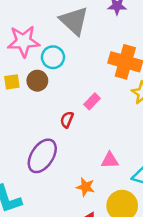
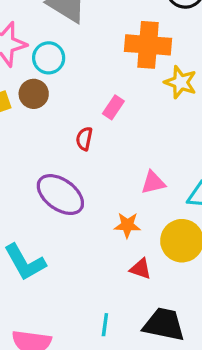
purple ellipse: (42, 156) -> (60, 195), turned -76

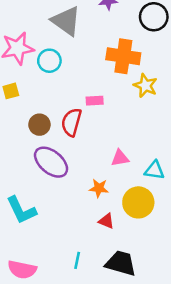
brown circle: (34, 94) -> (39, 125), moved
pink rectangle: (113, 107) -> (95, 101), turned 49
red semicircle: (84, 139) -> (71, 122), size x1.6

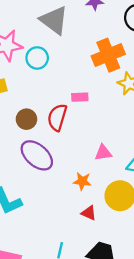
orange cross: (123, 56) -> (108, 55), turned -32

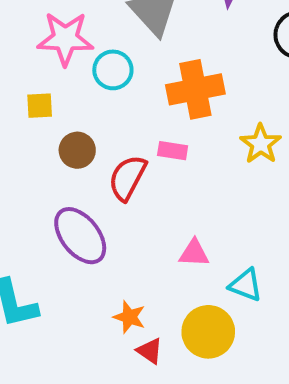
orange cross: (108, 55) -> (195, 89), moved
brown circle: (26, 119) -> (77, 150), moved
orange star: (82, 181) -> (129, 317), moved

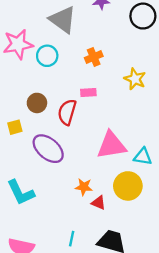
orange cross: (195, 89) -> (94, 57), size x0.6
yellow square: (40, 106) -> (15, 127), moved
pink triangle: (194, 253) -> (111, 145), size x1.8

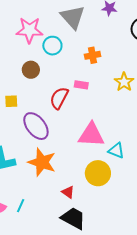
brown circle: (37, 103) -> (31, 70), moved
orange star: (84, 187) -> (42, 162), moved, size x1.8
red triangle: (98, 203) -> (68, 192), moved
cyan line: (72, 239) -> (21, 206), moved

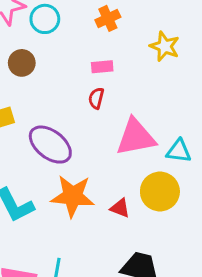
red semicircle: (59, 98) -> (96, 98), moved, size x0.6
red triangle: (68, 192) -> (120, 208), moved

